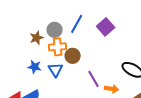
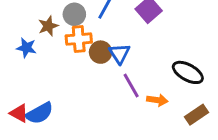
blue star: (35, 67) -> (26, 48), moved
blue triangle: (56, 70) -> (119, 54), moved

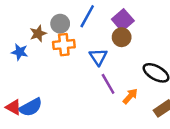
brown circle: (101, 52) -> (122, 37), moved
orange arrow: (157, 100) -> (130, 96), turned -56

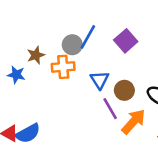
gray circle: (60, 24) -> (72, 45), moved
brown circle: (122, 37) -> (124, 90), moved
orange arrow: (130, 96) -> (134, 122), size x1.5

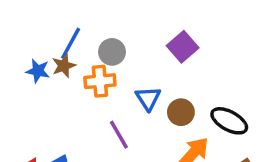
blue line: (88, 37) -> (71, 43), moved
blue star: (16, 75) -> (38, 71), moved
purple line: (110, 109) -> (119, 135), moved

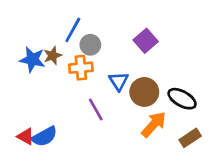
blue line: (71, 43) -> (73, 30), moved
blue star: (38, 71) -> (32, 60), size x1.4
brown circle: (181, 112) -> (144, 92), size x1.4

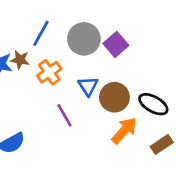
gray circle: (90, 45) -> (84, 39), moved, size x1.5
brown star: (53, 56) -> (20, 60), turned 30
orange cross: (81, 68) -> (49, 72), turned -30

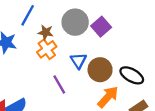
blue line: (41, 33) -> (28, 15), moved
brown star: (20, 60) -> (46, 32), moved

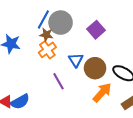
blue line: (28, 15) -> (43, 20), moved
gray circle: (75, 22) -> (61, 23), moved

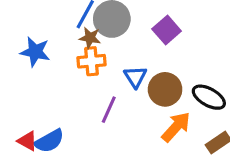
orange cross: (47, 50) -> (91, 61), turned 30
purple line: (59, 81) -> (109, 110), turned 54

